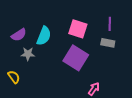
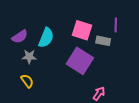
gray rectangle: (108, 43) -> (103, 41), moved
yellow semicircle: (14, 77) -> (27, 81), moved

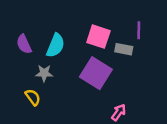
purple semicircle: (20, 37) -> (24, 44), turned 98
gray star: (29, 57) -> (44, 73), moved

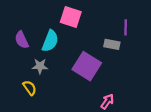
pink square: (98, 37) -> (71, 17), moved

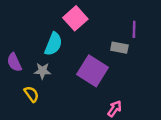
pink square: (71, 17) -> (75, 18), turned 30
purple semicircle: (22, 40) -> (14, 62), moved

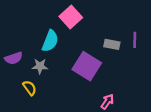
purple line: (134, 29) -> (135, 40), moved
purple semicircle: (14, 62) -> (14, 58), turned -84

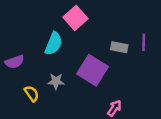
gray star: (40, 66) -> (56, 81), moved

